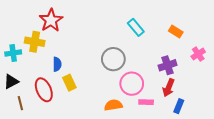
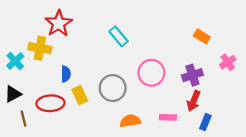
cyan rectangle: (136, 27) -> (119, 36), moved
cyan cross: (13, 53) -> (15, 61), turned -35
gray circle: (113, 59) -> (113, 88), moved
pink circle: (132, 84) -> (151, 73), moved
red ellipse: (44, 90) -> (50, 103), turned -70

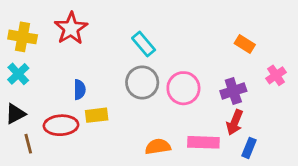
yellow cross: (40, 48) -> (23, 37), moved
gray circle: (113, 88) -> (142, 82), moved
yellow rectangle: (80, 95) -> (97, 115), turned -72
pink rectangle: (168, 117) -> (203, 142), size x1.5

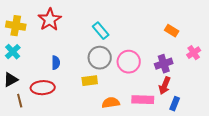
yellow rectangle: (97, 115) -> (90, 81), moved

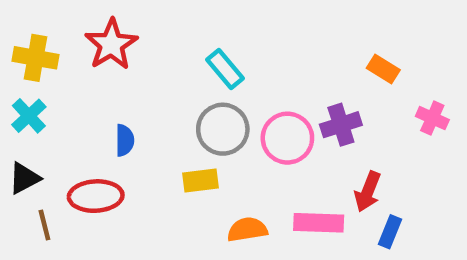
pink cross: (194, 53) -> (432, 118), turned -32
purple cross: (164, 64) -> (341, 125), moved

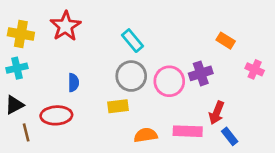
cyan cross: (29, 116) -> (17, 68), turned 30
blue rectangle: (390, 232) -> (230, 136), turned -60

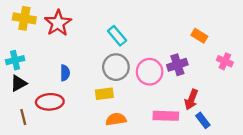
yellow cross: (21, 34) -> (24, 18), moved
black triangle: (14, 105) -> (19, 83), moved
orange semicircle: (146, 135) -> (116, 119), moved

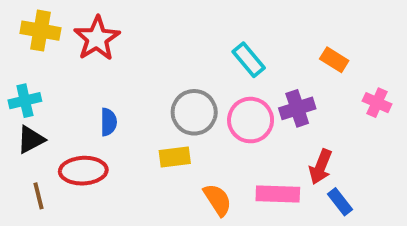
cyan rectangle: (117, 36) -> (249, 60), moved
orange semicircle: (116, 119) -> (217, 200), moved, turned 66

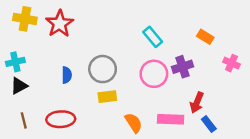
gray circle: (194, 112) -> (103, 69), moved
red ellipse: (83, 171) -> (61, 119), moved

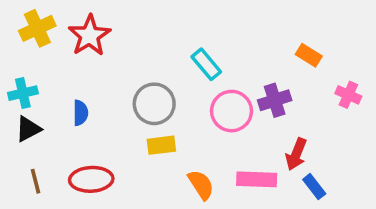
yellow cross: (25, 19) -> (37, 28), turned -35
cyan rectangle: (153, 37) -> (206, 64), moved
blue semicircle: (67, 75) -> (80, 113), moved

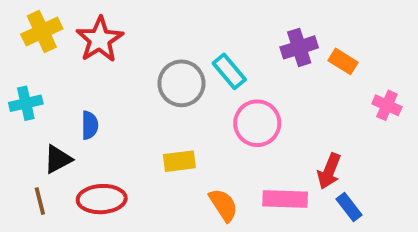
purple cross: (275, 100) -> (299, 47), moved
gray circle: (154, 104) -> (181, 83), moved
black triangle: (28, 129) -> (58, 159), moved

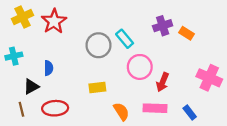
pink cross: (387, 105) -> (209, 78), moved, size x1.6
red arrow: (329, 171) -> (163, 82), moved

